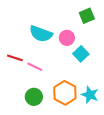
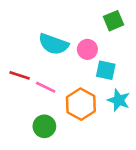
cyan square: (81, 54) -> (106, 70), turned -35
orange hexagon: (65, 93) -> (81, 104), moved
cyan star: (90, 95) -> (119, 100), moved

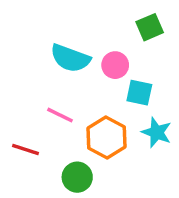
red line: (20, 75) -> (25, 150), moved
green circle: (44, 126) -> (77, 177), moved

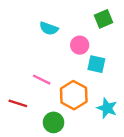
cyan semicircle: (70, 58) -> (49, 28), moved, size x0.7
cyan star: (157, 132) -> (107, 108), moved

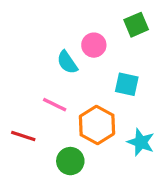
cyan semicircle: (49, 28) -> (67, 62), moved, turned 36
pink circle: (80, 45) -> (94, 45), moved

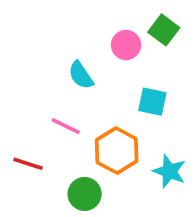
green square: (136, 25) -> (164, 30), turned -30
pink circle: (94, 45) -> (126, 45), moved

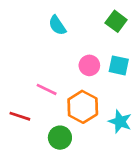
pink circle: (126, 45) -> (89, 65), moved
cyan semicircle: (81, 75) -> (57, 25), moved
cyan square: (152, 102) -> (119, 65), moved

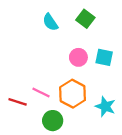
green square: (116, 21) -> (85, 19), moved
pink line: (47, 89) -> (41, 92), moved

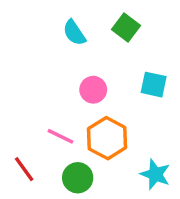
pink circle: (78, 57) -> (93, 90), moved
red line: (18, 102) -> (24, 169), moved, turned 36
cyan star: (105, 107) -> (155, 174), moved

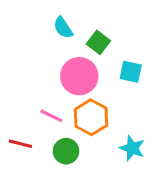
green square: (126, 28) -> (98, 42), moved
pink circle: (93, 90) -> (79, 76), size x1.6
red line: (24, 169) -> (20, 144), turned -40

